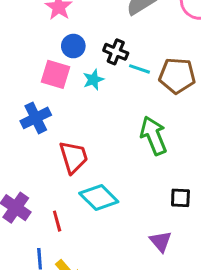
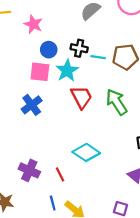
cyan star: (93, 80) -> (67, 71), size x1.5
red trapezoid: (74, 157) -> (81, 97), moved

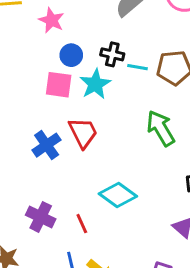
red trapezoid: (81, 97) -> (83, 133), moved
blue cross: (32, 105) -> (47, 145), moved

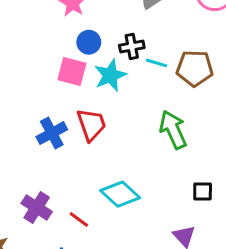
black cross: (112, 54) -> (132, 46), turned -30
red line: (82, 224) -> (79, 219), turned -36

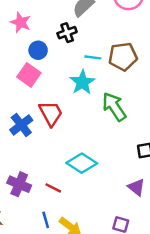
black cross: (132, 46) -> (67, 33), moved
pink square: (72, 72) -> (29, 75), turned 30
cyan star: (110, 75) -> (82, 82), moved

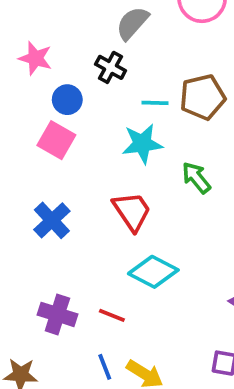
black cross: (67, 33) -> (111, 67), turned -36
cyan star: (82, 82) -> (142, 144), turned 30
green arrow: (114, 107) -> (196, 178), size x0.7
red trapezoid: (51, 113) -> (132, 211), moved

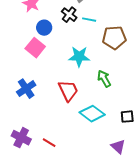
cyan line: (155, 103) -> (89, 20), moved
cyan diamond: (153, 272) -> (92, 114), moved

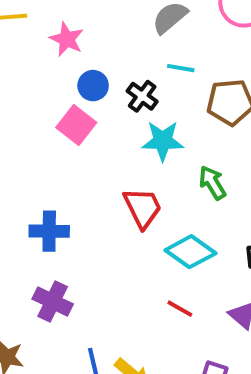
black cross: (69, 15) -> (142, 96), moved
blue cross: (26, 89) -> (49, 231), moved, turned 36
red line: (49, 143) -> (180, 309), moved

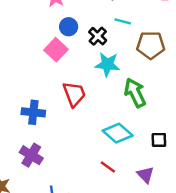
green arrow: (212, 183) -> (135, 93), size x1.4
red trapezoid: (143, 208) -> (74, 94), moved

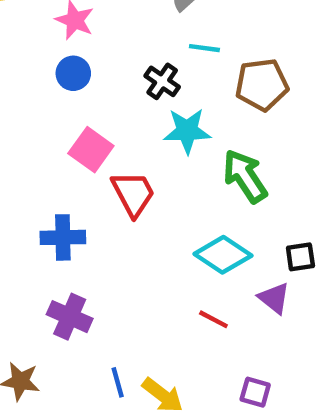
blue circle: (69, 27) -> (73, 73), moved
pink square: (56, 50) -> (91, 150), moved
purple triangle: (145, 175) -> (274, 298), moved

